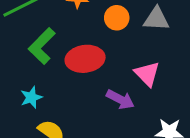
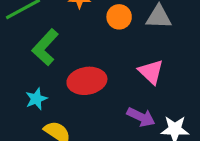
red ellipse: (85, 59) -> (87, 81), moved
purple arrow: (120, 99) -> (141, 117), moved

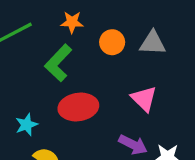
green L-shape: (45, 47) -> (58, 63), moved

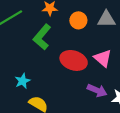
red ellipse: (78, 107) -> (74, 60), moved, turned 30

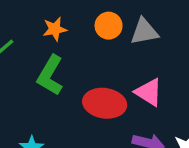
orange circle: (78, 20) -> (109, 26), moved

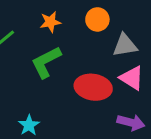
gray triangle: (144, 31) -> (125, 45), moved
green L-shape: (50, 75) -> (46, 62), turned 32

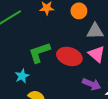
green L-shape: (46, 62) -> (39, 53), moved

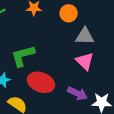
red ellipse: (69, 56) -> (41, 82), moved

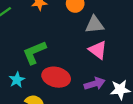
purple arrow: (77, 93) -> (95, 84), turned -36

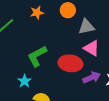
red ellipse: (56, 77) -> (70, 63), moved

